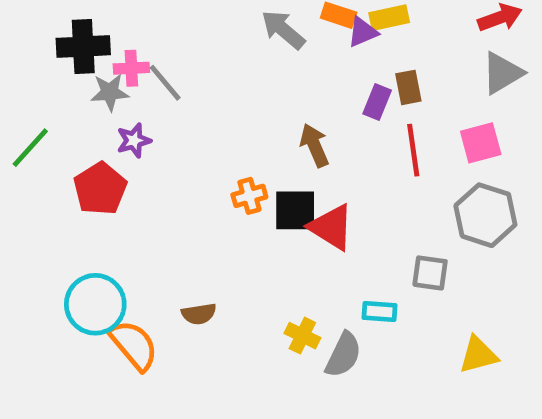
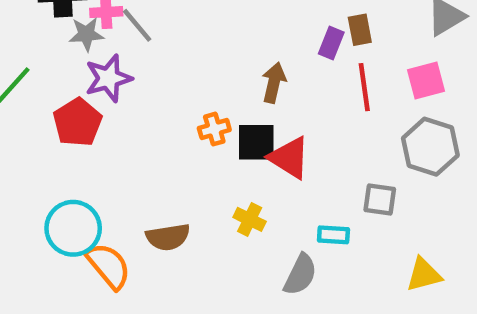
purple star: (134, 140) -> (108, 78), size x1.5
brown arrow: (314, 145) -> (274, 83), turned 36
brown semicircle: (199, 314) -> (168, 237), size x1.4
yellow cross: (302, 336) -> (250, 219), moved

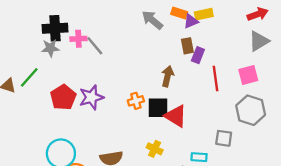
brown rectangle: (360, 30) -> (187, 46), moved
gray star: (86, 34) -> (50, 48), moved
purple star: (108, 78) -> (91, 97), moved

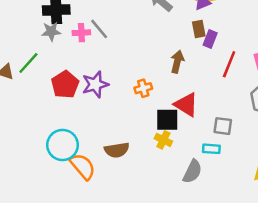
pink cross: (78, 39) -> (81, 33), moved
red line: (215, 79) -> (229, 64), turned 30
black square: (158, 108) -> (167, 120), moved
gray square: (224, 138) -> (223, 126), moved

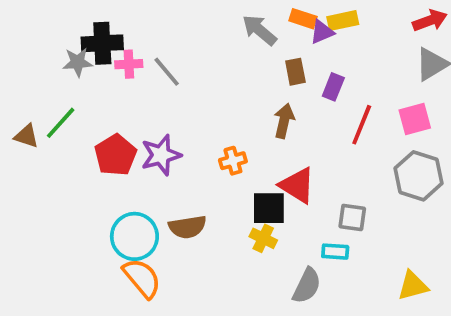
brown rectangle: (199, 29) -> (295, 72), moved
gray star: (51, 31) -> (78, 62), moved
pink cross: (81, 33) -> (129, 64), moved
cyan circle: (63, 145) -> (134, 236), moved
brown semicircle: (117, 150) -> (187, 227), moved

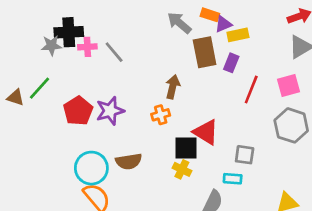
yellow rectangle: (343, 21) -> (238, 35), moved
brown rectangle: (295, 72) -> (205, 52), size x1.6
brown arrow: (284, 121) -> (173, 87), moved

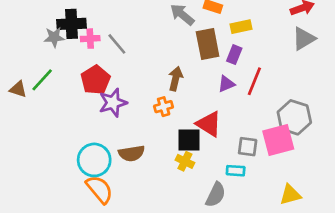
purple triangle: (223, 24) -> (226, 84), moved
pink square: (289, 85) -> (278, 140), moved, size x1.4
red pentagon: (78, 111) -> (96, 80), moved

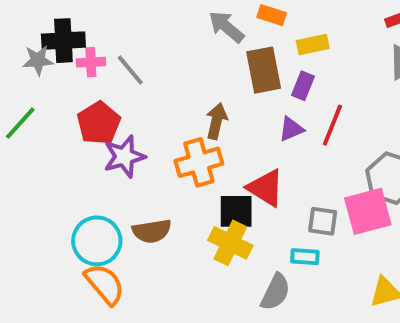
orange cross: (164, 107) -> (199, 162), size x1.6
yellow cross: (185, 161) -> (230, 243), size x1.5

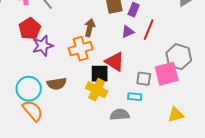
gray semicircle: (275, 292) -> (120, 115), turned -120

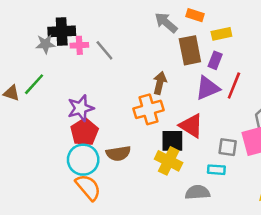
red pentagon: (30, 29) -> (84, 132), moved
purple triangle: (128, 32) -> (208, 88), size x1.5
purple star: (43, 46) -> (81, 108), moved

